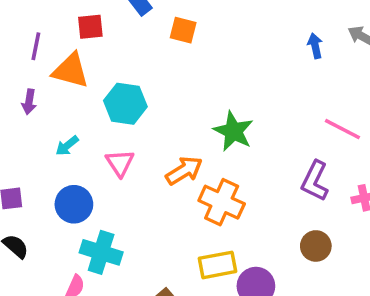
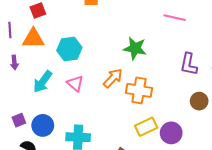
pink line: (342, 129) -> (175, 18), moved
cyan arrow: (67, 146) -> (43, 82), size x1.6
blue circle: (74, 204) -> (43, 125), moved

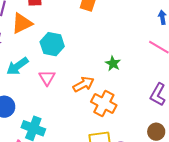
orange triangle: (33, 38) -> (22, 23), turned -45
green star: (135, 48) -> (113, 63), size x0.7

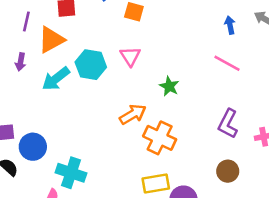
cyan arrow: (17, 66) -> (56, 79), moved
pink triangle: (47, 78) -> (130, 56), moved

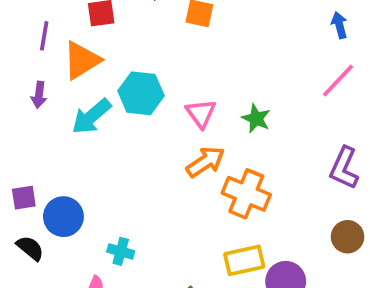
pink triangle: (130, 56) -> (201, 113), moved
pink line: (227, 63) -> (338, 81), turned -72
cyan cross: (71, 173) -> (121, 251), size x0.6

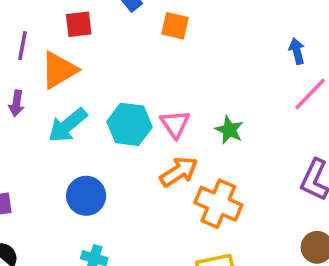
blue arrow: (339, 25) -> (297, 51), moved
cyan hexagon: (141, 93) -> (130, 124), moved
blue circle: (63, 217) -> (86, 196), moved

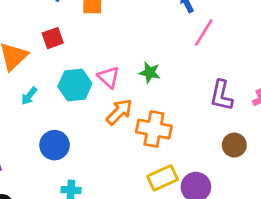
red square: (79, 24) -> (53, 38), moved
cyan arrow: (68, 125) -> (29, 96), size x0.6

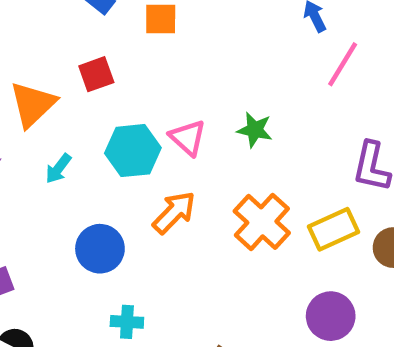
orange arrow: (119, 112) -> (174, 212), moved
orange cross: (154, 129) -> (262, 222), turned 32
yellow rectangle: (163, 178) -> (333, 229), moved

